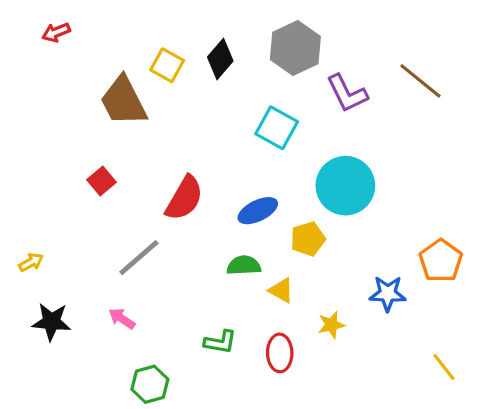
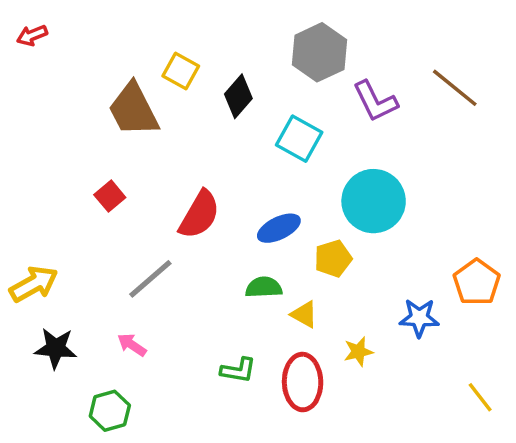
red arrow: (56, 32) -> (32, 35), moved
black diamond: (220, 59) -> (238, 96), moved
yellow arrow: (31, 262) -> (34, 284), size x1.8
red ellipse: (280, 353) -> (303, 382), size x1.4
green hexagon: (150, 384) -> (110, 411), moved

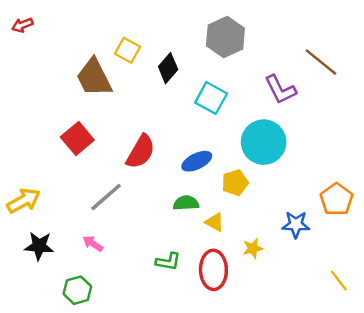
purple L-shape: (375, 101) -> (280, 90), moved
red square: (110, 196) -> (77, 139), size x1.5

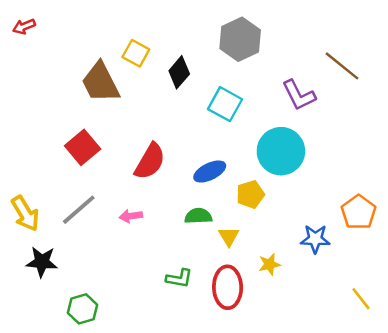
gray line: (106, 197) -> (79, 210), moved
yellow arrow: (24, 201) -> (25, 213), turned 88
yellow triangle: (215, 222) -> (229, 236), turned 30
pink arrow: (93, 244) -> (131, 216), moved, turned -42

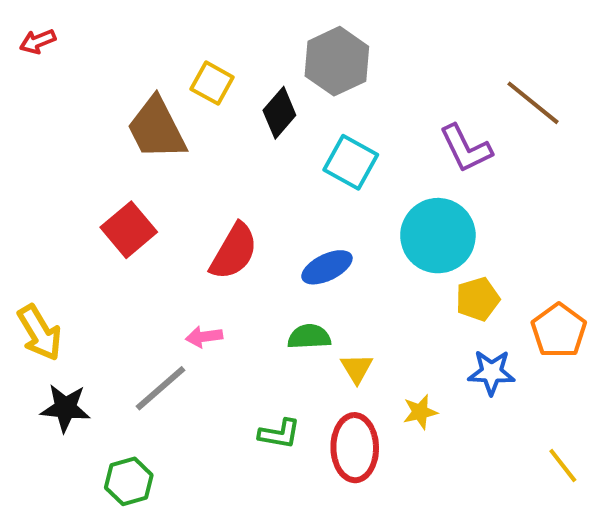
gray hexagon: (240, 39) -> (337, 61), moved
yellow pentagon: (250, 194) -> (478, 299), moved
gray line: (79, 210) -> (161, 388), moved

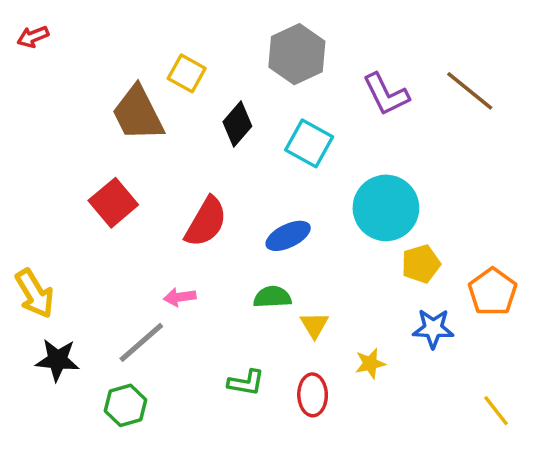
black diamond: (279, 113) -> (237, 124), moved
purple L-shape: (466, 148) -> (386, 94), moved
red ellipse: (355, 448) -> (313, 395), size x0.7
green hexagon: (129, 481) -> (126, 405), moved

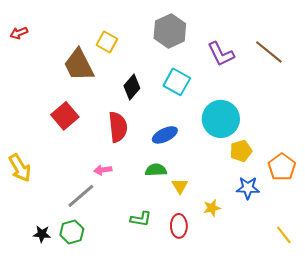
red arrow: (33, 37) -> (19, 33), moved
black diamond: (237, 124) -> (132, 87), moved
red semicircle: (206, 222) -> (118, 127), turned -36
black star: (57, 360) -> (42, 234), moved, size x0.7

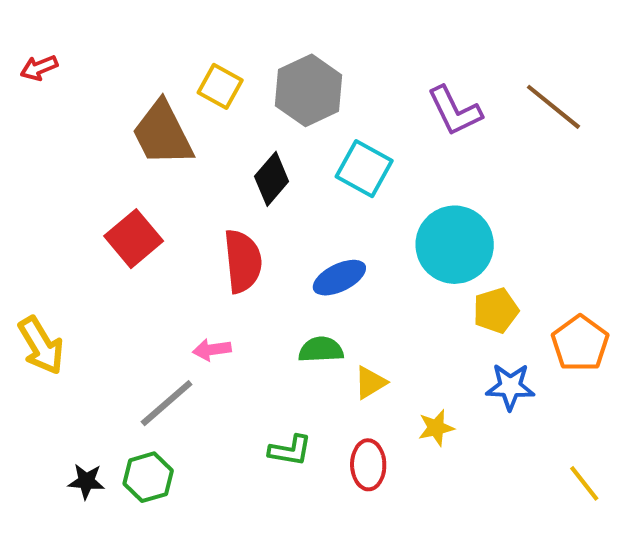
gray hexagon: (170, 31) -> (309, 90), moved
yellow triangle: (180, 186) -> (370, 383), turned 30

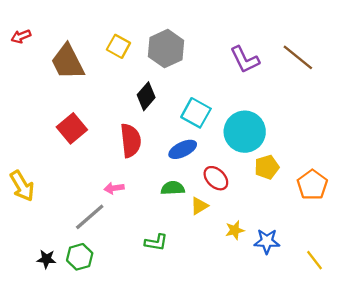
brown trapezoid: (162, 134) -> (67, 62), moved
cyan square: (364, 169) -> (196, 113), moved
blue star: (510, 387) -> (267, 241), moved
red ellipse: (368, 465) -> (216, 178), moved, turned -45

